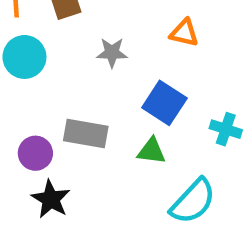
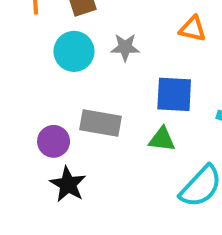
cyan circle: (24, 57) -> (74, 51), moved
blue square: (164, 103) -> (174, 94), turned -30

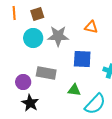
gray star: (125, 47) -> (58, 36), size x1.5
green triangle: (162, 139) -> (74, 90), moved

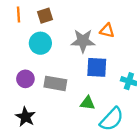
gray star: (58, 36) -> (83, 41), moved
purple circle: (23, 82) -> (25, 79), moved
black star: (30, 103) -> (25, 117), moved

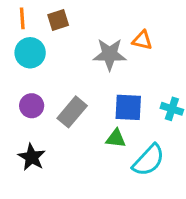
cyan circle: (40, 43) -> (30, 53), moved
blue square: (97, 67) -> (128, 107), moved
gray rectangle: (55, 83) -> (72, 112), turned -60

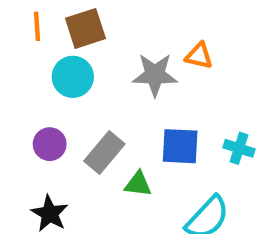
brown square: (58, 20) -> (85, 28), size x1.4
cyan circle: (30, 53) -> (73, 77), moved
green triangle: (116, 138) -> (138, 184), moved

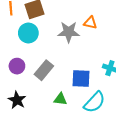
blue square: (180, 146) -> (81, 78), moved
green triangle: (138, 184) -> (60, 99), moved

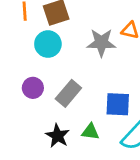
black star: (17, 100) -> (58, 136), moved

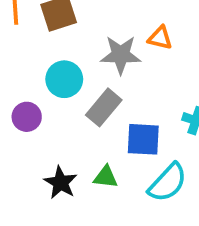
cyan circle: (48, 44) -> (64, 79), moved
gray rectangle: (68, 93) -> (104, 107), moved

